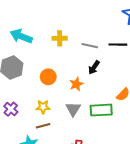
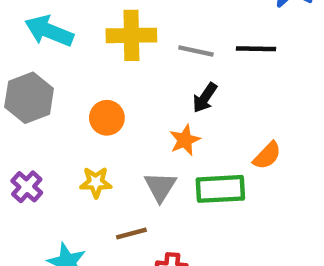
yellow cross: (60, 38) -> (131, 35), size x1.5
orange star: (76, 84) -> (185, 140), moved
brown line: (43, 126) -> (131, 233), moved

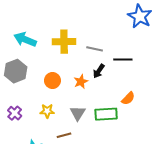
black line: (256, 49) -> (123, 59), moved
orange star: (185, 140) -> (81, 82), moved

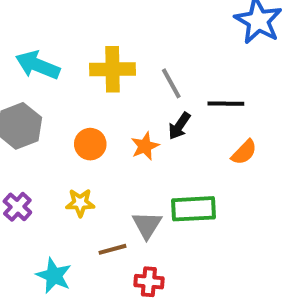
gray line: (95, 49) -> (171, 83), turned 49
orange semicircle: (128, 98) -> (244, 152), moved
gray triangle: (78, 113) -> (147, 225), moved

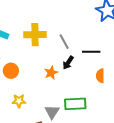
orange circle: (90, 144) -> (11, 71), moved
orange semicircle: (244, 152) -> (100, 76), turned 136

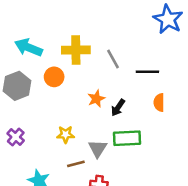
black arrow: (68, 63) -> (118, 108), moved
orange circle: (11, 71) -> (54, 77), moved
yellow star: (19, 101) -> (66, 134), moved

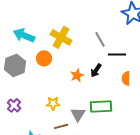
yellow cross: (76, 50) -> (61, 37), turned 30
gray line: (113, 59) -> (100, 39), moved
black arrow: (118, 108) -> (96, 70), moved

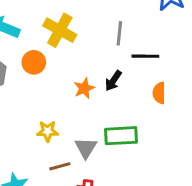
gray line: (100, 39) -> (119, 33), turned 35

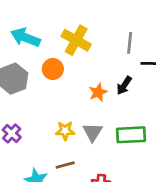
gray triangle: (86, 148) -> (93, 132), moved
brown line: (60, 166) -> (65, 165), moved

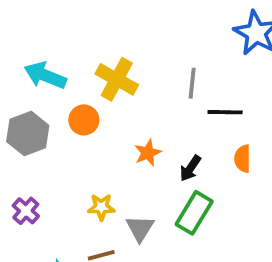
black arrow: (124, 85) -> (190, 168), moved
gray triangle: (93, 132) -> (140, 228), moved
green rectangle: (131, 135) -> (194, 213), turned -56

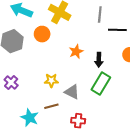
black arrow: (190, 168) -> (99, 60), turned -32
gray triangle: (140, 228) -> (72, 92), turned -35

